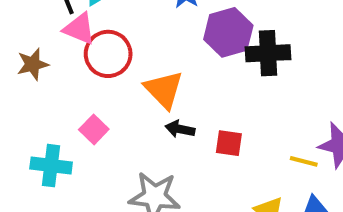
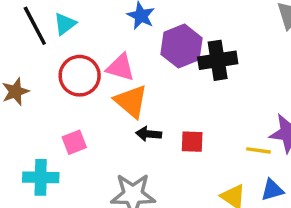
pink triangle: (79, 29) -> (121, 67), moved
pink square: (94, 129) -> (74, 142), turned 30

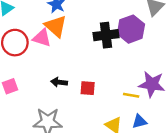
purple hexagon: (182, 46) -> (131, 29), moved
orange triangle: (131, 101) -> (56, 26), moved

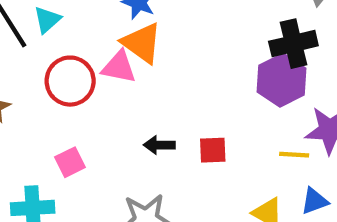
purple hexagon: (131, 29) -> (282, 80), moved
black cross: (106, 35) -> (293, 44), moved

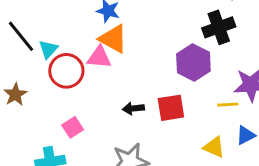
cyan triangle: (47, 20) -> (48, 49), moved
purple hexagon: (282, 80) -> (193, 62), moved
red square: (213, 150) -> (171, 108), size x1.4

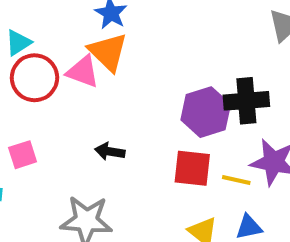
black cross: (219, 27) -> (246, 101), moved
red square: (171, 108) -> (192, 168), moved

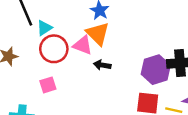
black arrow: (110, 151) -> (102, 65), moved
pink square: (23, 155) -> (48, 85), moved

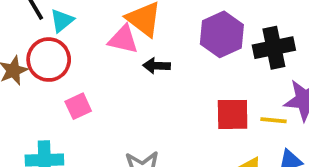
red circle: (54, 49) -> (49, 60), moved
purple hexagon: (156, 70) -> (222, 34), moved

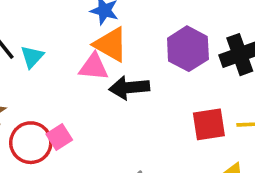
red circle: (49, 60) -> (31, 143), moved
black arrow: (157, 66) -> (129, 88), size x1.5

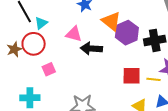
orange triangle: (111, 44) -> (111, 21), moved
red circle: (31, 143) -> (34, 44), moved

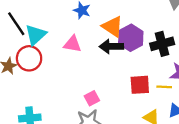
cyan triangle: (41, 23) -> (36, 35), size x1.5
black arrow: (91, 49) -> (111, 46), moved
pink square: (49, 69) -> (92, 98), moved

